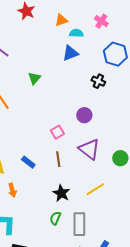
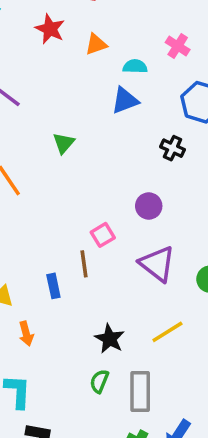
orange triangle: (61, 20) -> (96, 44), moved
brown line: (58, 159) -> (84, 264), moved
blue rectangle: (28, 162) -> (53, 286), turned 40

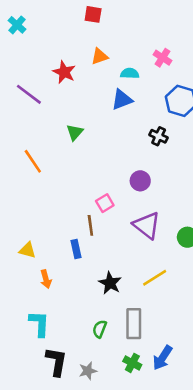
red star: (50, 29) -> (64, 72), moved
blue rectangle: (53, 286) -> (76, 249), moved
green semicircle: (99, 381) -> (100, 329), moved

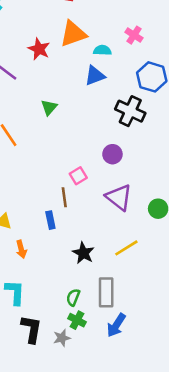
orange triangle: (100, 56) -> (73, 34), size x1.6
black cross: (159, 136) -> (130, 111), size x1.6
blue arrow: (162, 358) -> (116, 325), moved
green cross: (132, 363) -> (77, 320), moved

